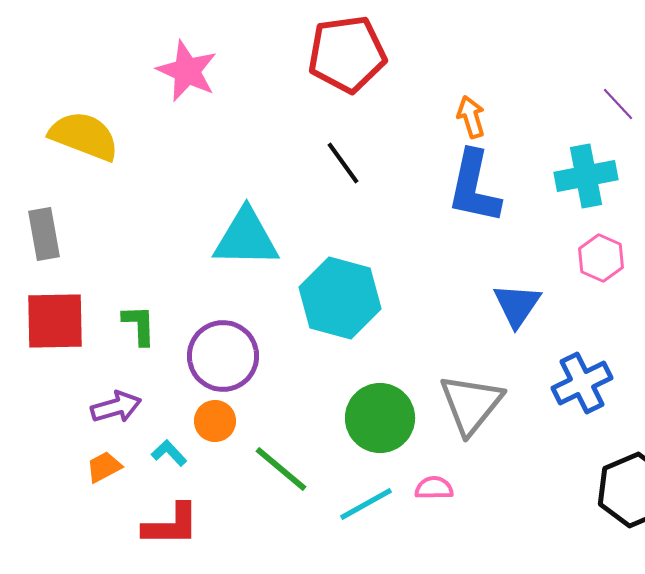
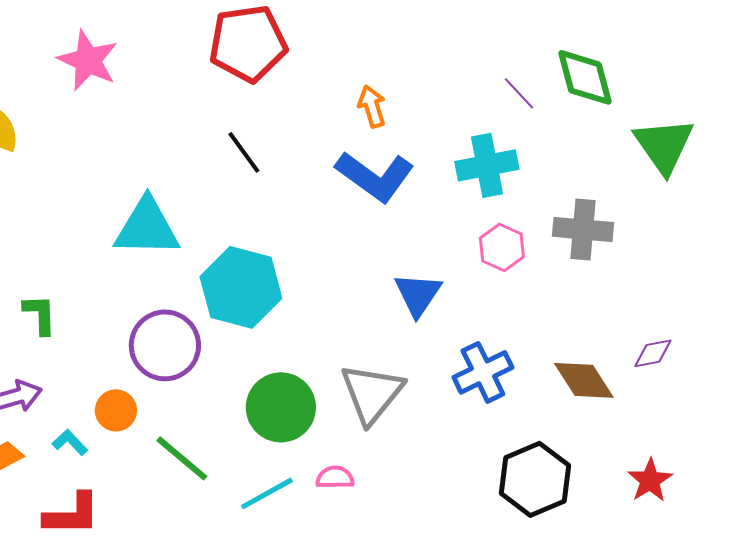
blue L-shape: (474, 187) -> (375, 176), turned -66
purple circle: (223, 356) -> (165, 345), moved

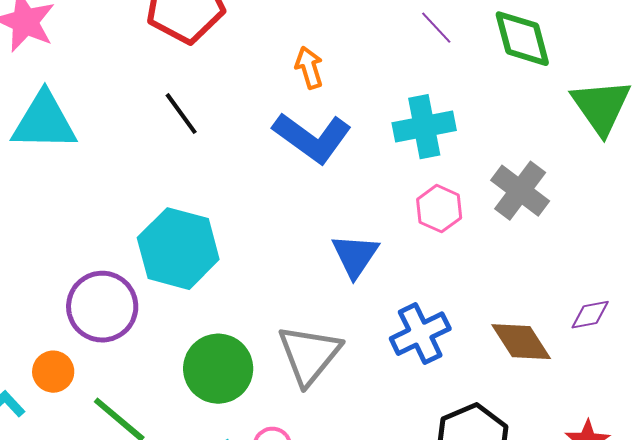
purple line: (519, 93) -> (436, 28), moved
cyan triangle: (147, 227) -> (44, 122), moved
gray cross: (583, 229) -> (520, 191), turned 32

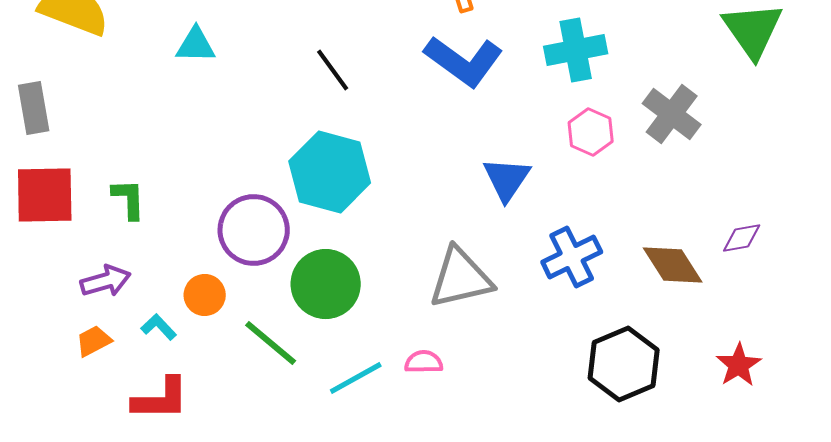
black line: (181, 114) -> (333, 70), moved
cyan triangle: (44, 122) -> (196, 45), size x0.6
gray triangle: (309, 355) -> (461, 278), turned 38
green circle: (218, 369) -> (326, 284), moved

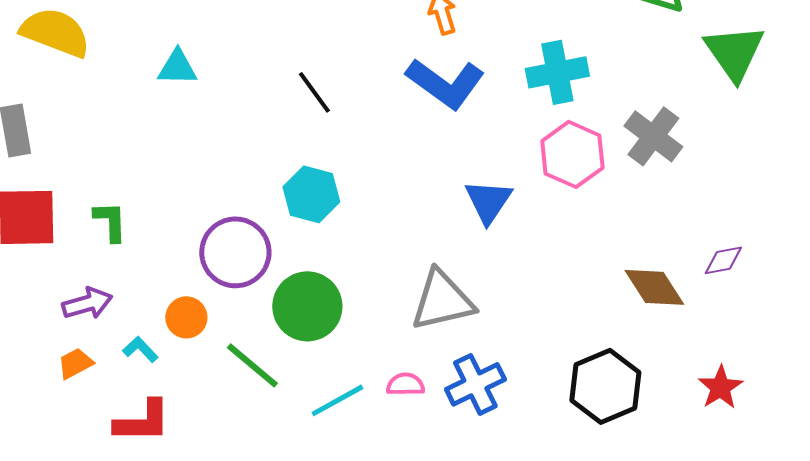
pink hexagon: (591, 132) -> (572, 154), size x1.4
cyan hexagon: (330, 172) -> (311, 194), size x0.7
blue cross: (572, 257) -> (475, 384), moved

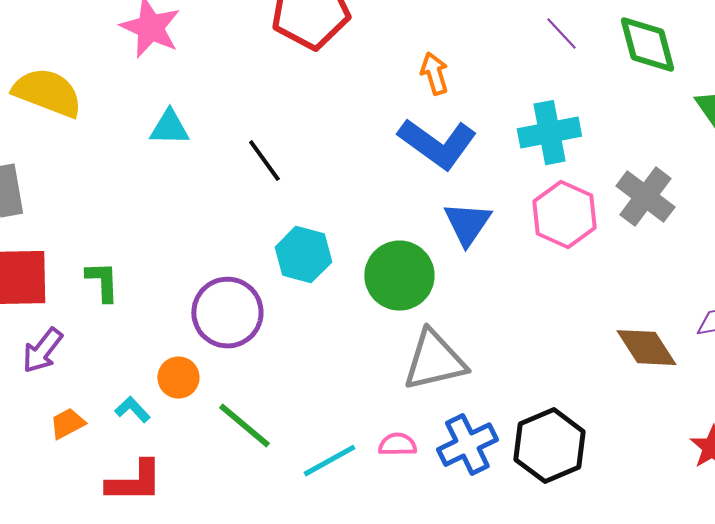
black line: (314, 92) -> (264, 161), moved
blue triangle: (488, 201) -> (467, 224), moved
purple arrow: (87, 303) -> (42, 351), moved, turned 144
green circle: (307, 306) -> (399, 276), moved
black hexagon: (605, 386) -> (549, 446), moved

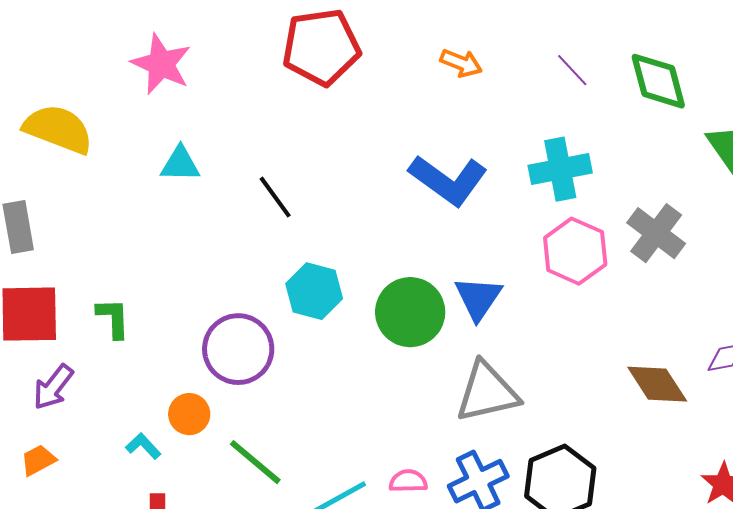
orange arrow: (434, 74) -> (461, 63), moved, turned 129
blue triangle: (467, 224) -> (478, 298), moved
gray triangle: (434, 361) -> (487, 392), moved
orange trapezoid: (67, 424) -> (38, 460), moved

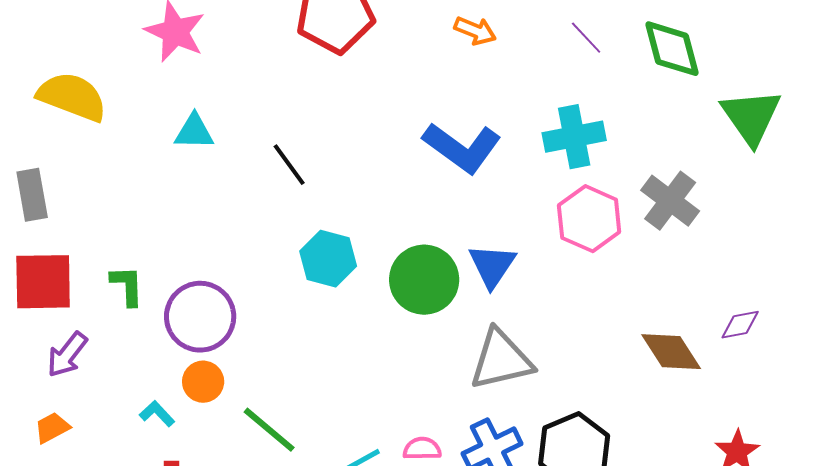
purple circle: (238, 349) -> (200, 317), moved

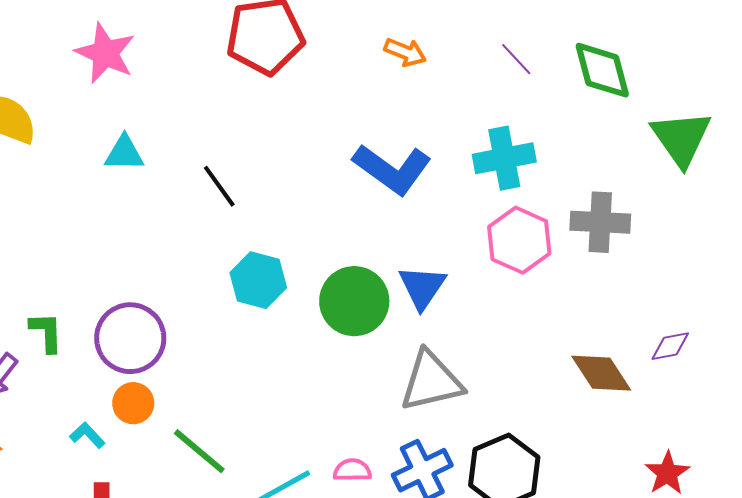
gray cross: (670, 201) -> (600, 222), turned -34
green L-shape: (127, 286) -> (46, 332), moved

